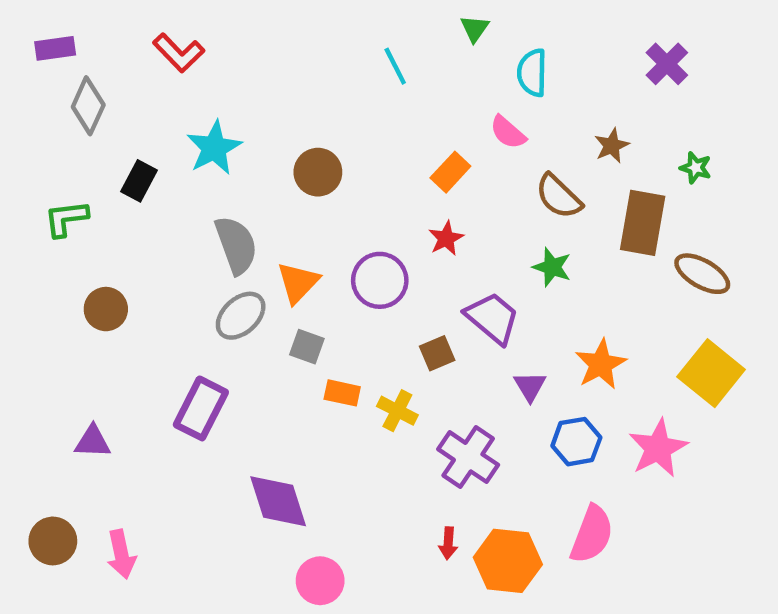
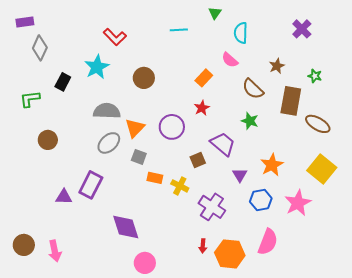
red L-shape: (179, 53) -> (115, 37), moved
cyan line: (395, 66) -> (179, 30), turned -66
gray semicircle: (236, 245) -> (107, 111), turned -68
purple triangle: (93, 442) -> (64, 197), moved

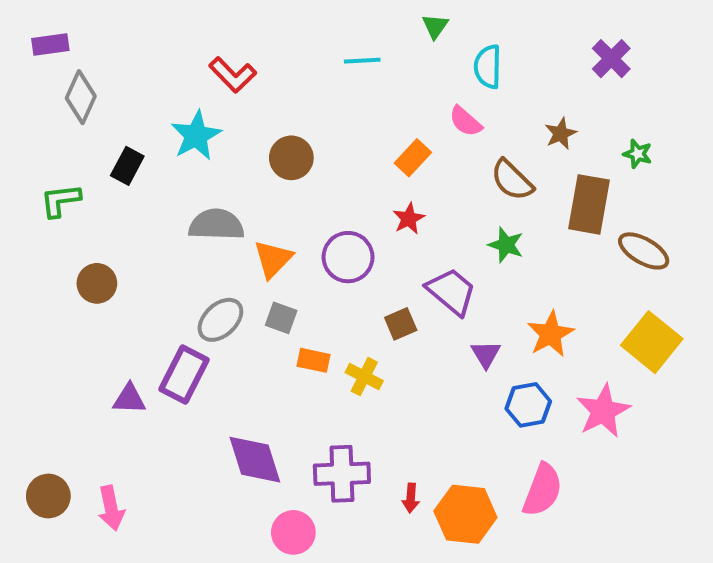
gray ellipse: (109, 143) -> (220, 320), moved
purple cross: (212, 207) -> (342, 474), moved, turned -36

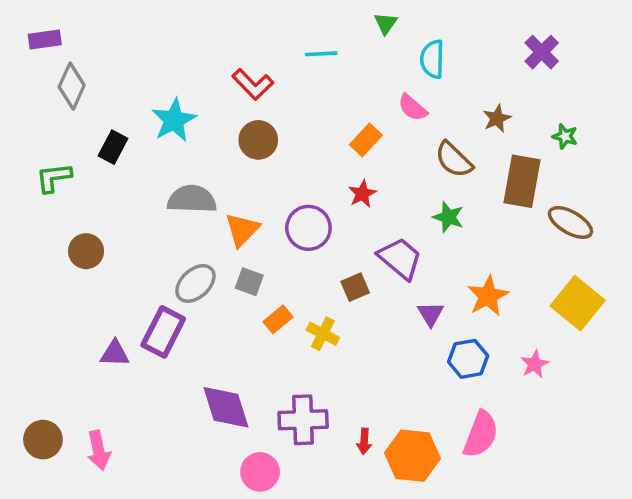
red L-shape: (233, 75) -> (253, 84), moved
orange rectangle: (314, 360) -> (278, 319), turned -52
pink star: (603, 411) -> (535, 364), size x0.6

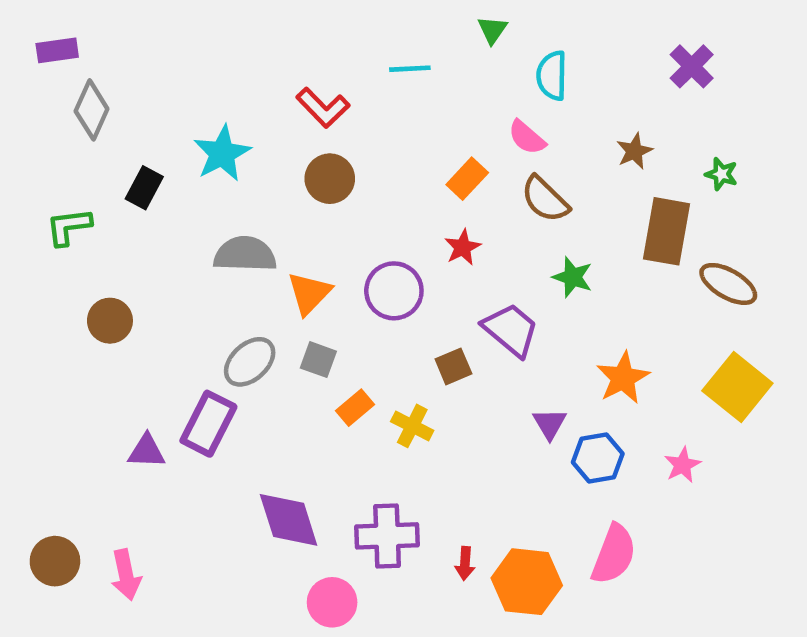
brown semicircle: (454, 160) -> (545, 199), moved
purple triangle: (430, 314) -> (550, 424), moved

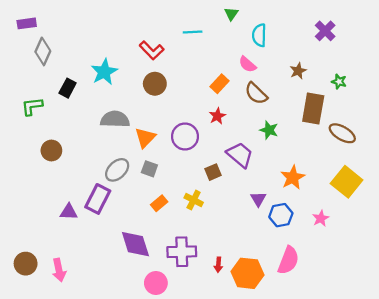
orange rectangle: (355, 408) -> (159, 203), moved

